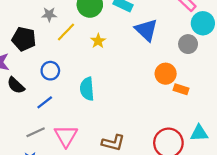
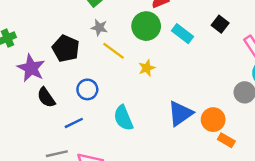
blue triangle: (146, 30) -> (180, 113), moved, turned 30
yellow line: (66, 32) -> (114, 51), turned 70
cyan semicircle: (87, 89) -> (123, 118), turned -30

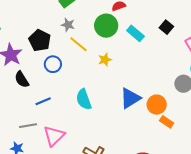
blue circle: (87, 89) -> (53, 64), moved

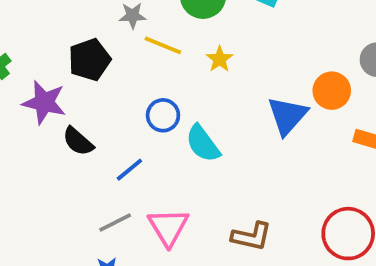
black pentagon: (40, 40) -> (89, 60), turned -30
blue circle: (53, 64) -> (163, 115), moved
orange circle: (157, 105) -> (332, 91), moved

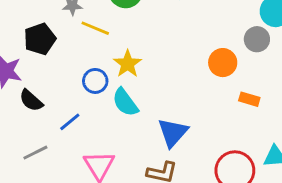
yellow star: (220, 59) -> (128, 64), moved, size x1.4
blue triangle: (287, 116) -> (173, 133), moved
gray line: (115, 222) -> (35, 153), moved

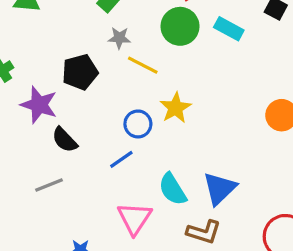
cyan semicircle: (125, 102) -> (173, 189), moved
blue line: (70, 122) -> (121, 159), moved
gray line: (35, 153) -> (49, 185), moved

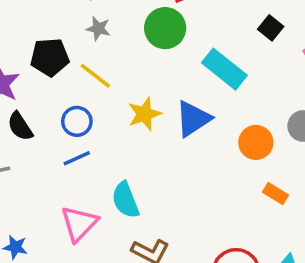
cyan rectangle: (229, 29) -> (224, 69), moved, size x1.4
yellow line: (143, 65) -> (95, 76), moved
blue circle: (138, 124) -> (77, 121), moved
blue triangle: (220, 188) -> (193, 119), moved

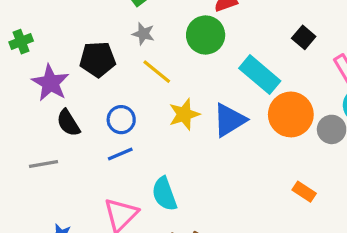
yellow line: (95, 76) -> (157, 72), moved
orange circle: (256, 142) -> (291, 114), moved, size x1.4

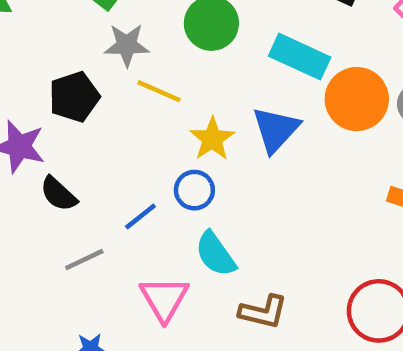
gray star: (143, 34) -> (127, 45), size x1.4
blue circle: (121, 120) -> (194, 190), moved
gray line: (43, 164) -> (84, 260), moved

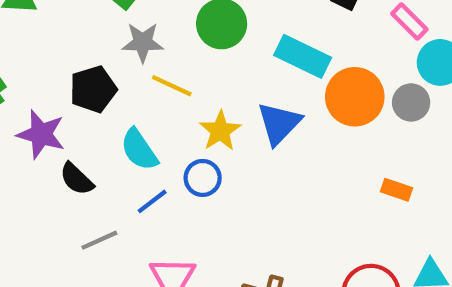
cyan semicircle: (215, 254) -> (139, 150), moved

